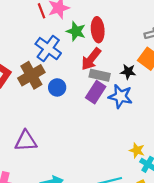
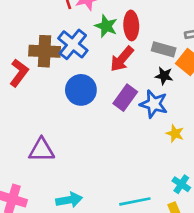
brown cross: (31, 75) -> (45, 51), moved, turned 30
gray rectangle: (100, 75) -> (164, 49), moved
blue circle: (57, 87) -> (81, 90), size x1.5
yellow star: (137, 150) -> (175, 133), moved

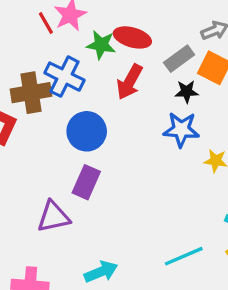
red ellipse: (131, 25) -> (132, 37), turned -60
gray rectangle: (164, 49) -> (179, 59), turned -40
purple rectangle: (125, 98) -> (86, 182), moved

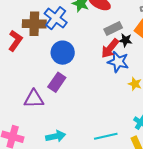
gray rectangle: (179, 59) -> (113, 29), moved
red arrow: (130, 82) -> (110, 48), moved

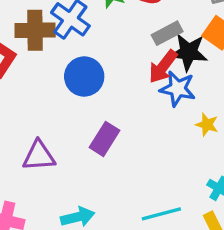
black star: (125, 40) -> (188, 52), size x1.6
purple rectangle: (57, 82) -> (105, 139), moved

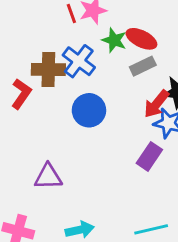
gray rectangle: (167, 33) -> (143, 66), moved
purple rectangle: (105, 139) -> (149, 156), moved

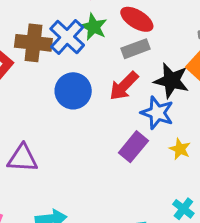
green star: (114, 40) -> (94, 27), moved
red arrow: (156, 104) -> (124, 86), moved

